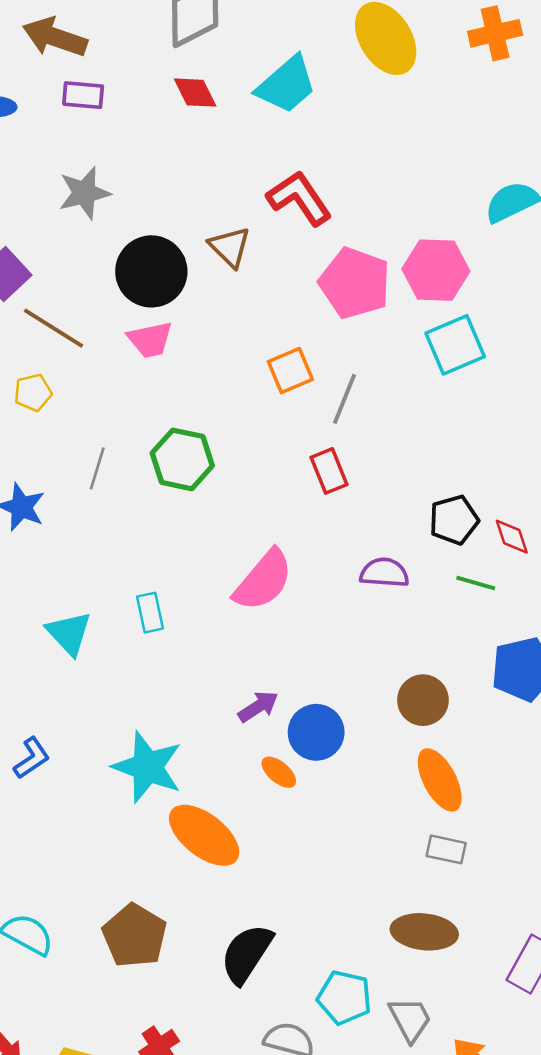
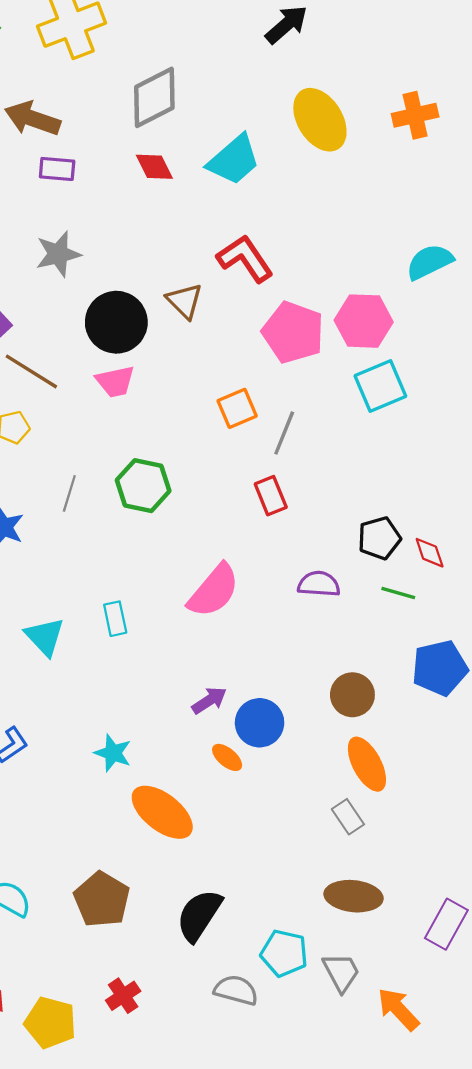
cyan star: (147, 767) -> (113, 753), size x0.6
gray rectangle: (446, 849) -> (348, 817), moved, turned 44

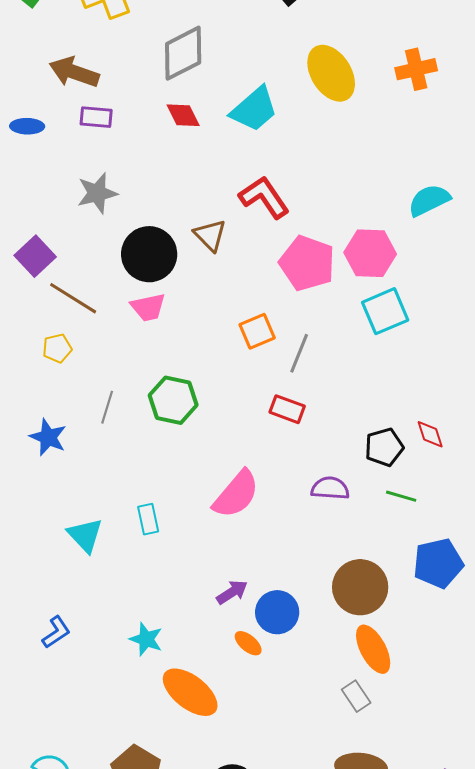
red rectangle: (271, 496) -> (287, 409), turned -48
red diamond: (430, 553) -> (430, 434), moved
brown circle: (352, 695) -> (360, 587), size x1.4

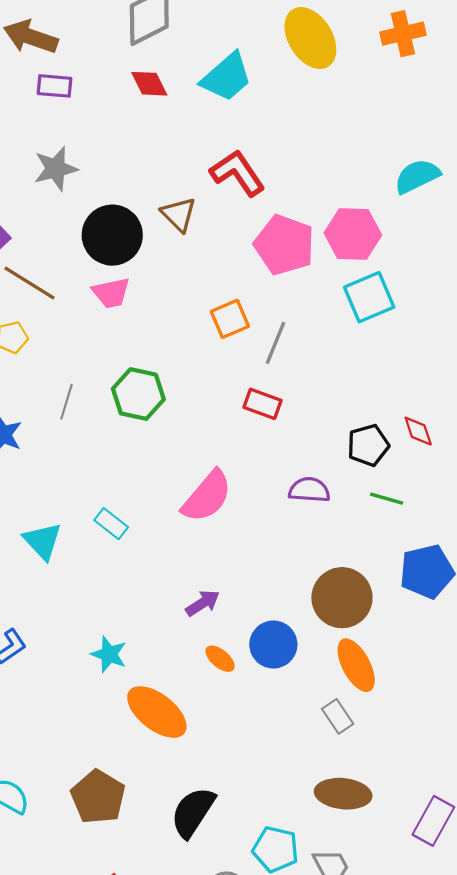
cyan rectangle: (148, 519) -> (111, 524), turned -40
blue circle: (277, 612) -> (273, 644), moved

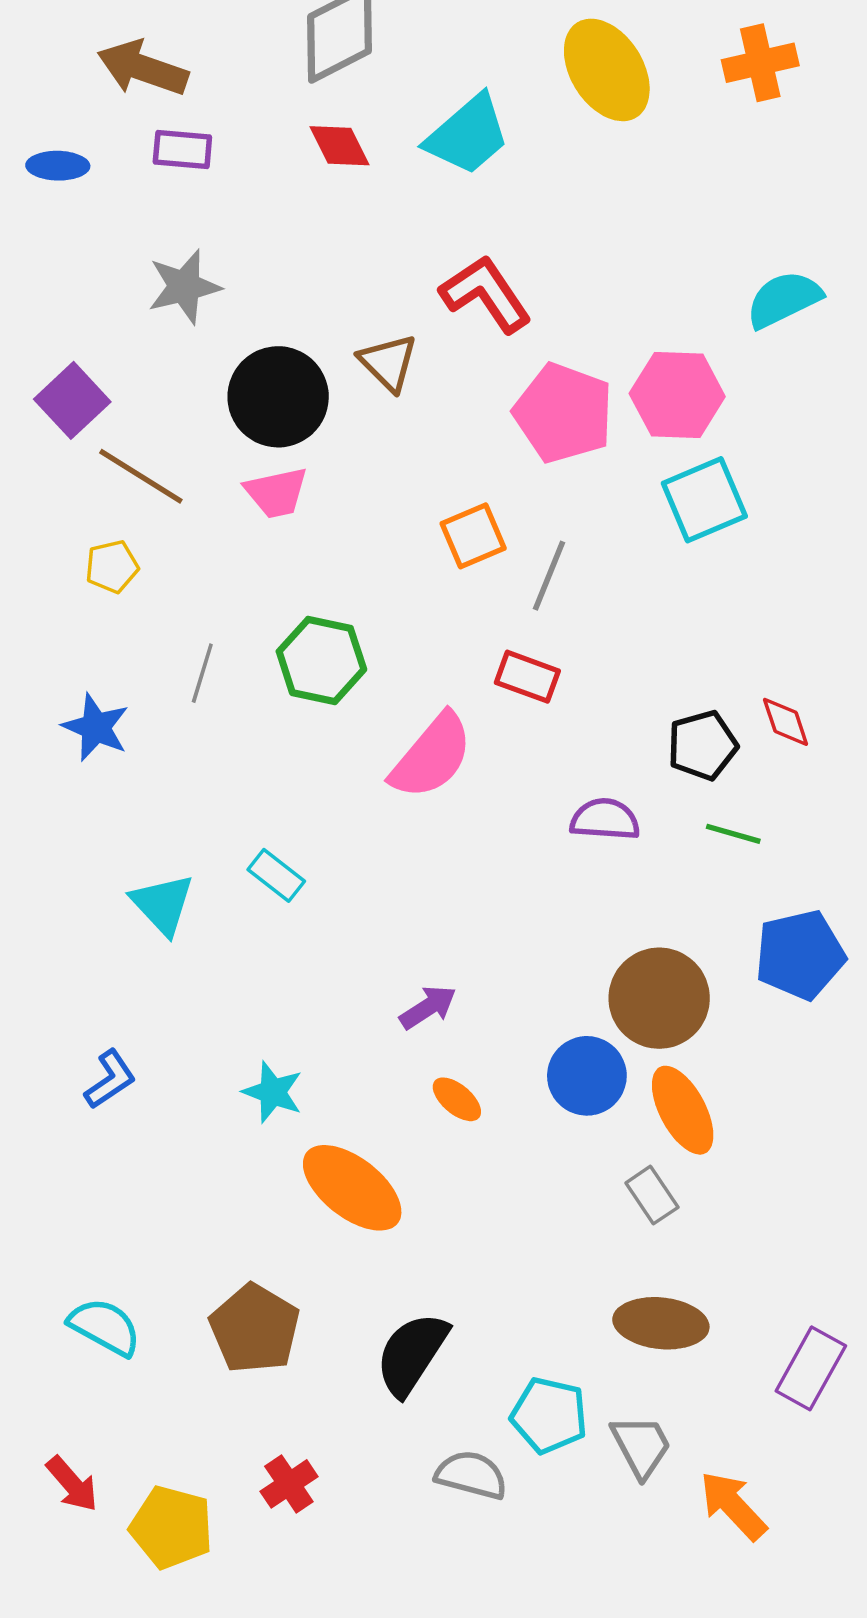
pink semicircle: (207, 496) -> (432, 756), moved
blue circle: (273, 644) -> (587, 1076), moved

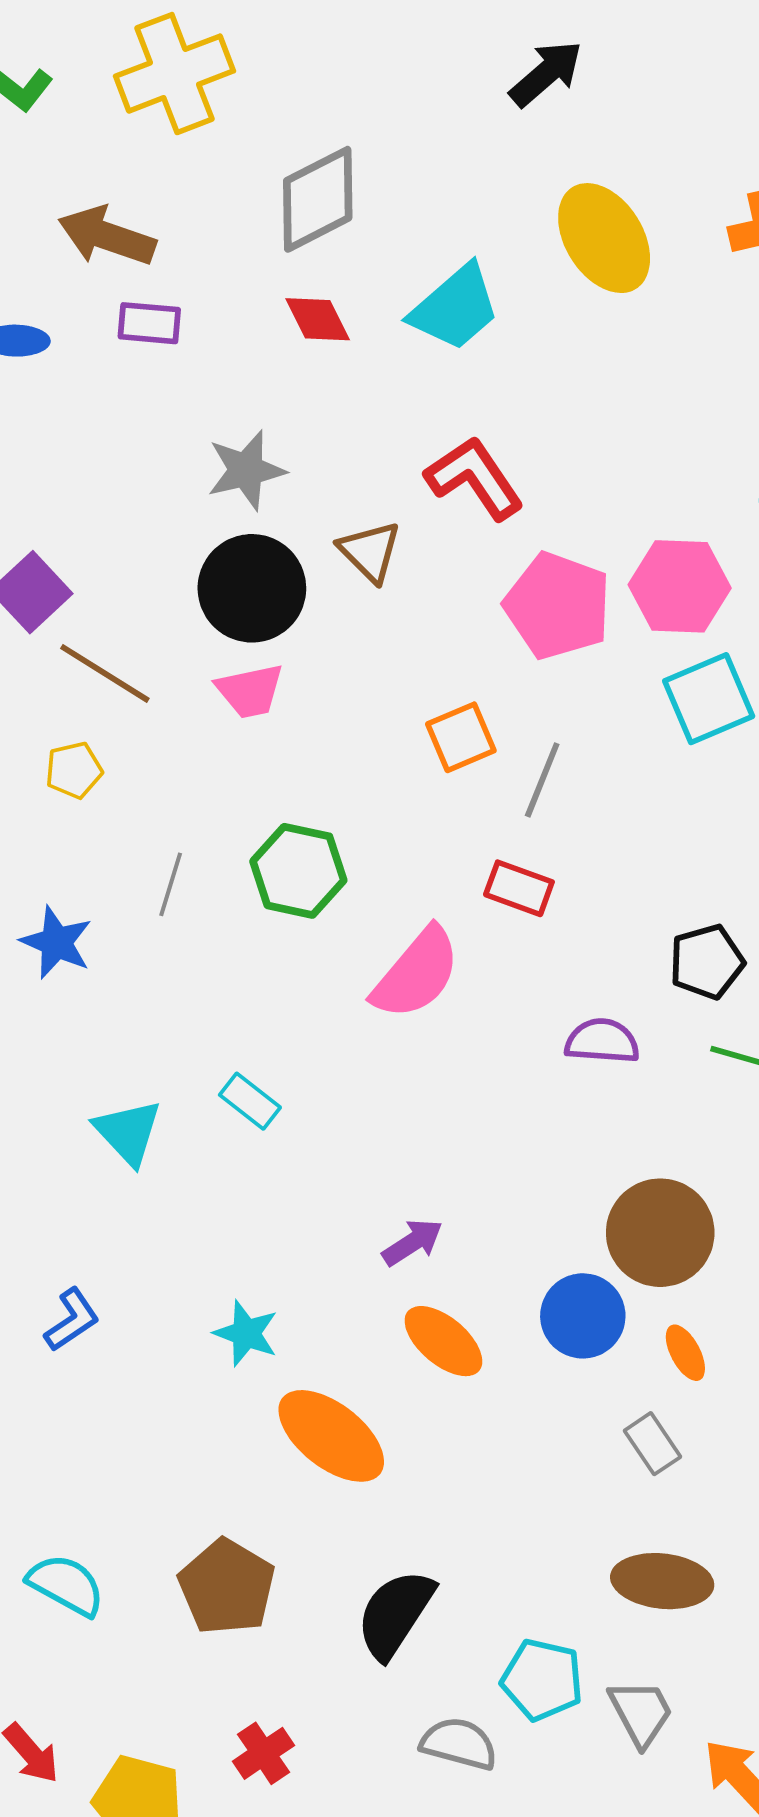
gray star: (184, 287) -> (246, 470), moved
orange ellipse: (457, 1099) -> (443, 1341), size x1.5
orange ellipse: (683, 1110) -> (685, 1353), size x0.6

